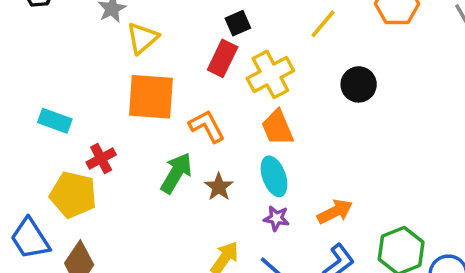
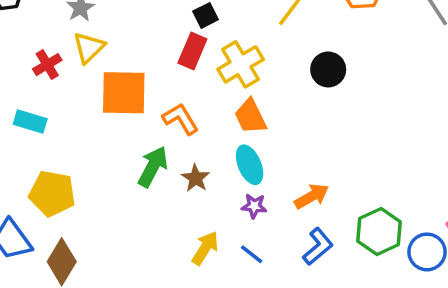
yellow triangle: (142, 38) -> (89, 47), moved
red cross: (101, 159) -> (47, 65), moved

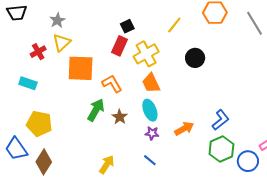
blue L-shape: (318, 246) -> (221, 120), moved
yellow arrow: (205, 248) -> (107, 164), moved

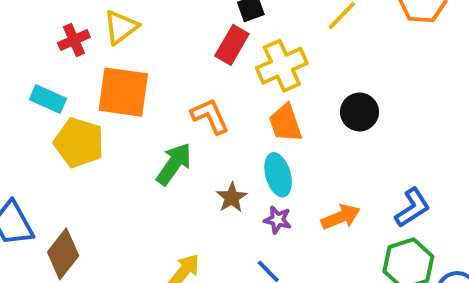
black circle: (195, 58) -> (359, 112), moved
orange square: (81, 68) -> (123, 92), moved
brown star: (120, 117) -> (232, 198), moved
yellow pentagon: (39, 124) -> (79, 143), moved

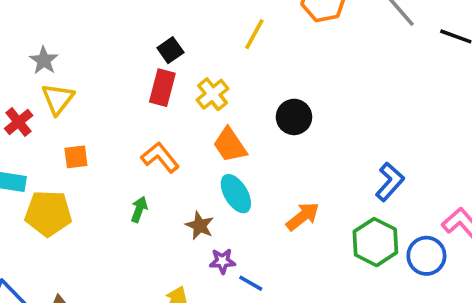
yellow cross: (282, 66) -> (213, 94), size x0.7
orange square: (123, 92) -> (76, 157), size x0.5
green arrow: (174, 164) -> (139, 209), size x0.6
blue L-shape: (412, 208) -> (390, 182), moved
purple star: (278, 220) -> (222, 261), moved

